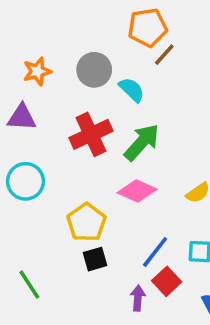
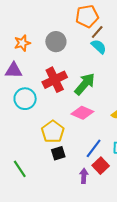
cyan semicircle: (132, 90) -> (99, 47), moved
cyan circle: (26, 181) -> (25, 99), moved

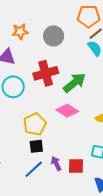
blue line: (94, 148) -> (34, 169), moved
red square: (101, 166) -> (76, 166), turned 35
purple arrow: (84, 176) -> (56, 164), moved, turned -40

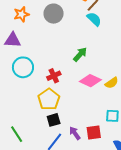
red cross: (46, 73) -> (54, 76), moved, size x0.6
green arrow: (74, 83) -> (80, 54), size x0.7
pink diamond: (67, 111) -> (90, 81), moved

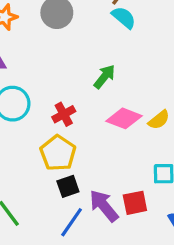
purple arrow: (75, 133) -> (104, 206), size x1.5

